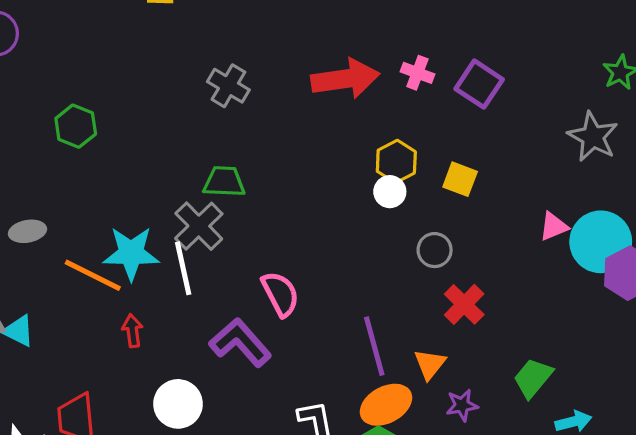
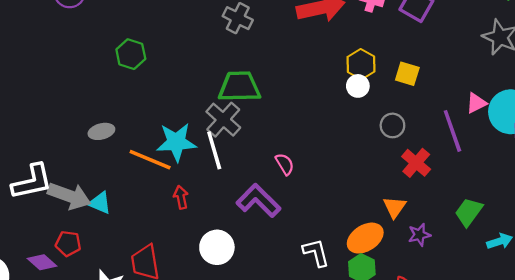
green trapezoid: (224, 182) -> (239, 87), size x1.4
pink semicircle: (280, 294) -> (285, 164), size x0.7
purple line: (374, 346) -> (452, 131), moved

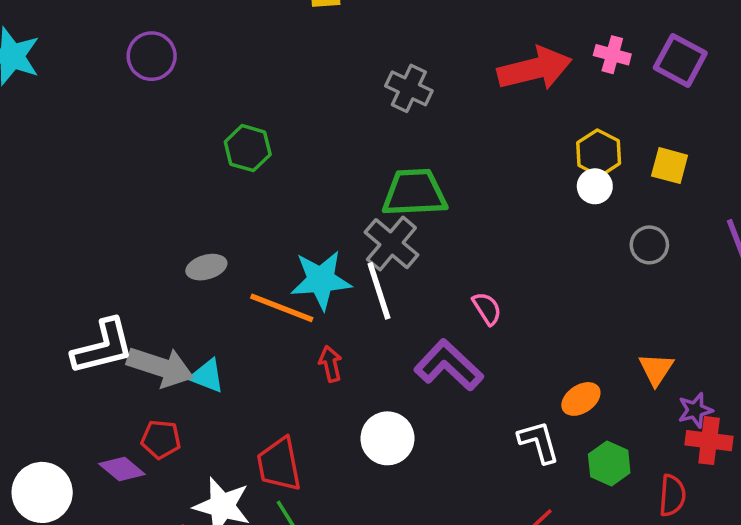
red cross: (416, 163) -> (709, 441), moved, turned -32
orange ellipse: (365, 238) -> (581, 399), moved, size x0.7

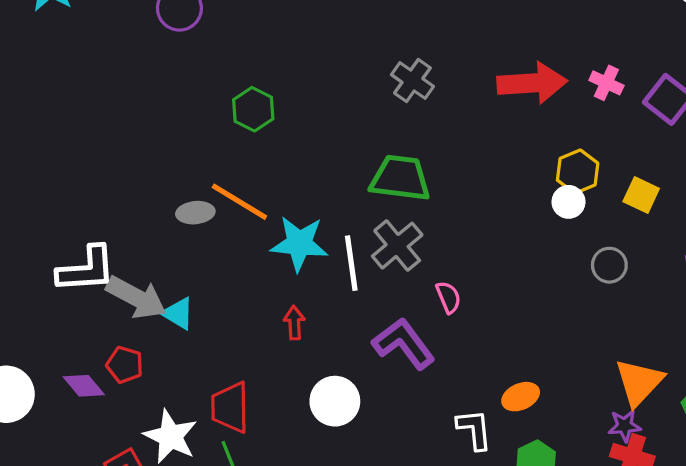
gray cross: (391, 244) -> (397, 246), moved
orange line: (282, 308) -> (239, 202), moved
orange triangle: (656, 369) -> (639, 382), moved, size x1.5

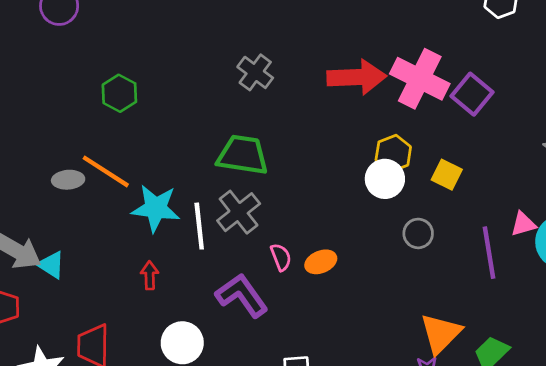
pink cross: (606, 83) -> (420, 79), size x2.0
white circle: (568, 202) -> (385, 179), size x1.4
orange ellipse: (521, 397) -> (321, 262), moved

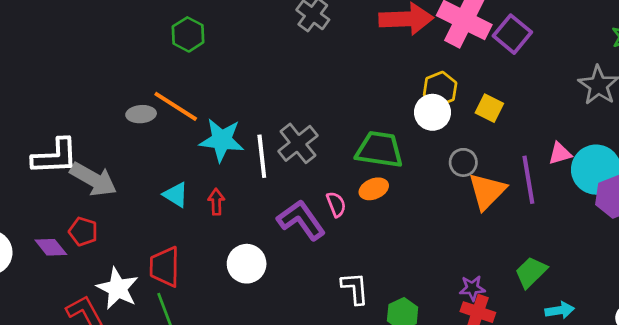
green trapezoid: (243, 155) -> (379, 150), moved
pink semicircle: (281, 257) -> (336, 204), moved
cyan triangle: (51, 265) -> (176, 195), moved
orange triangle: (441, 333) -> (487, 191), moved

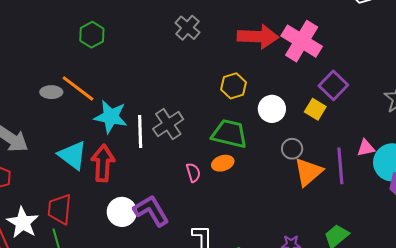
purple square: (512, 34) -> (333, 85), moved
yellow hexagon: (440, 89) -> (233, 86), moved
cyan triangle: (176, 195) -> (73, 155), size x1.5
red arrow: (216, 202) -> (103, 163), size x1.8
purple L-shape: (301, 220) -> (151, 211), moved

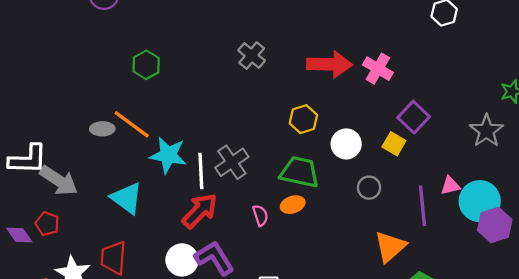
pink cross: (302, 41) -> (378, 69), size x0.7
red arrow: (103, 163) -> (200, 211), moved, turned 42
orange triangle: (308, 172) -> (390, 247), moved

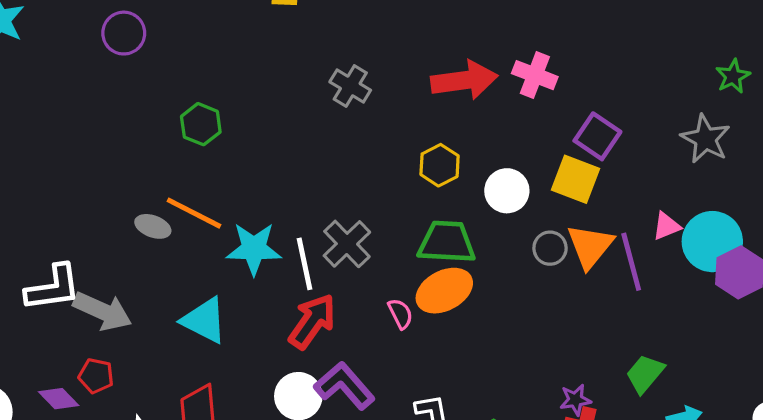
gray ellipse: (102, 129) -> (153, 226), turned 30
yellow square: (394, 144) -> (576, 179), size x1.4
orange ellipse: (293, 205) -> (444, 291), size x1.6
orange triangle: (390, 247) -> (590, 246), moved

